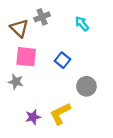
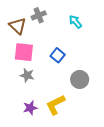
gray star: (16, 82) -> (27, 75), moved

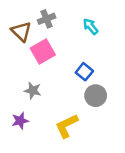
pink square: (24, 52) -> (43, 52), moved, turned -36
blue square: (58, 55) -> (84, 72), moved
purple star: (30, 108) -> (20, 121), moved

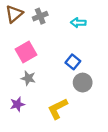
cyan arrow: (91, 26) -> (78, 23), turned -48
brown triangle: (21, 31) -> (14, 14), moved, turned 36
pink square: (43, 52) -> (26, 52), moved

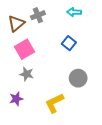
brown triangle: (14, 14) -> (16, 23), moved
cyan arrow: (78, 23) -> (74, 12), moved
blue square: (73, 62) -> (69, 43), moved

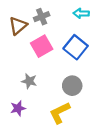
blue square: (69, 43) -> (76, 47), size x1.5
pink square: (24, 49) -> (42, 46), moved
gray circle: (78, 78) -> (72, 86), moved

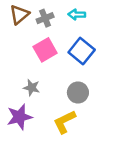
cyan arrow: (81, 13) -> (77, 14), moved
brown triangle: (18, 26) -> (19, 14), moved
purple star: (18, 108) -> (19, 117), size x1.5

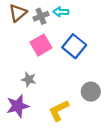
cyan arrow: (77, 14) -> (61, 12), moved
gray circle: (78, 93) -> (91, 92), moved

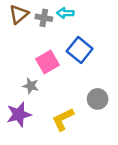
gray cross: (41, 16) -> (44, 18), turned 32
pink square: (41, 45) -> (47, 62), moved

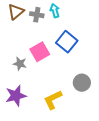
cyan arrow: (65, 13) -> (55, 11), turned 72
gray star: (31, 86) -> (20, 64), moved

